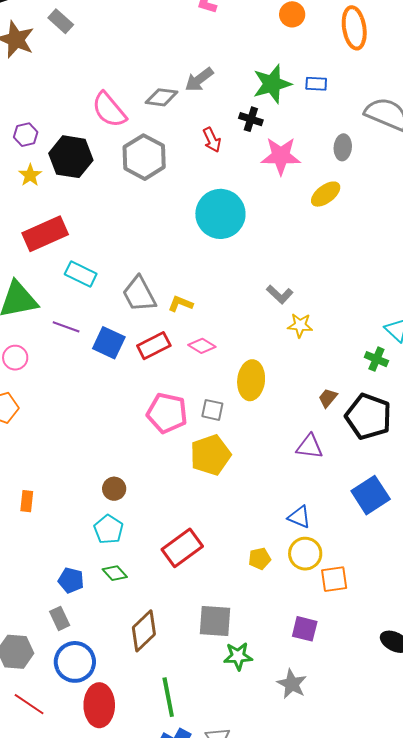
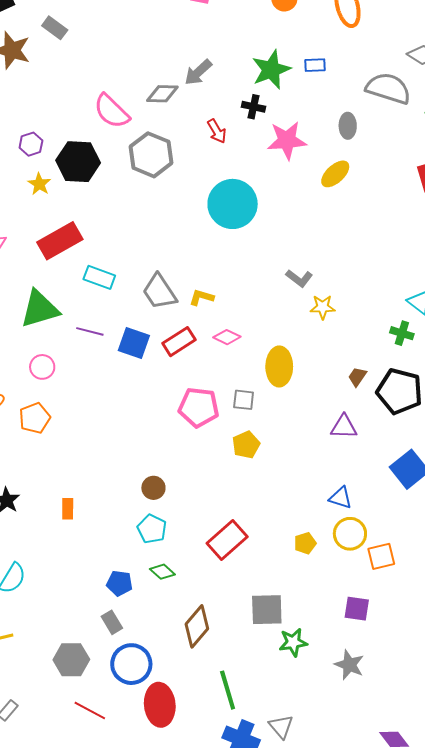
yellow pentagon: (210, 455) -> (246, 445), size x0.7

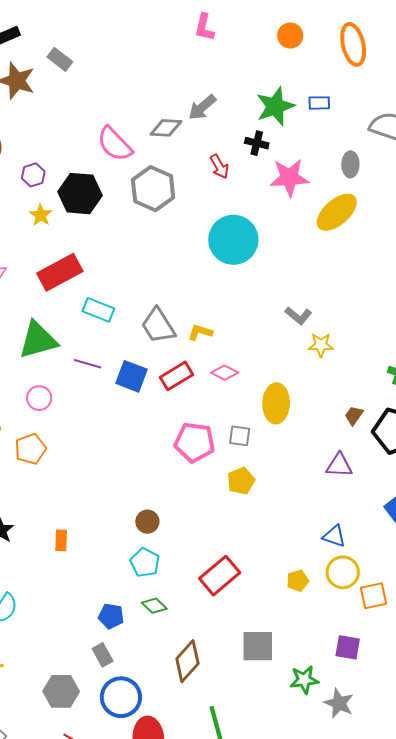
yellow ellipse: (335, 174) -> (337, 212), size x1.4
green star: (293, 642) -> (304, 680), moved

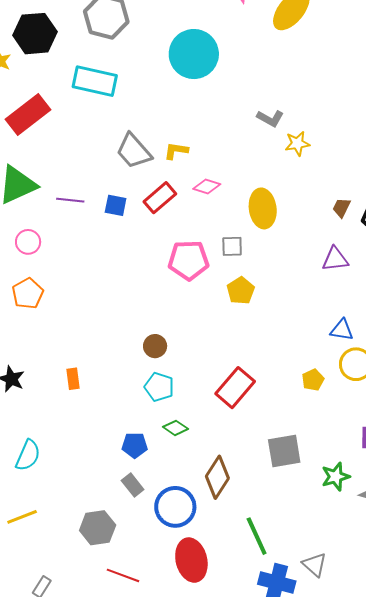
cyan rectangle: (98, 310) -> (95, 81), moved, size x1.4
blue square: (131, 376) -> (116, 205), size x0.7
blue circle: (121, 697) -> (175, 507), moved

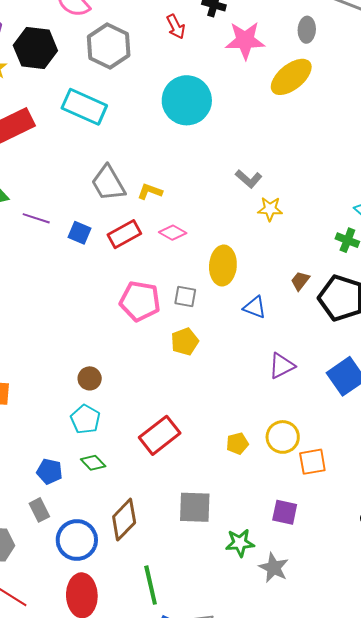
purple triangle: (335, 259) -> (282, 366), moved, turned -32
blue triangle: (342, 330) -> (255, 307), moved

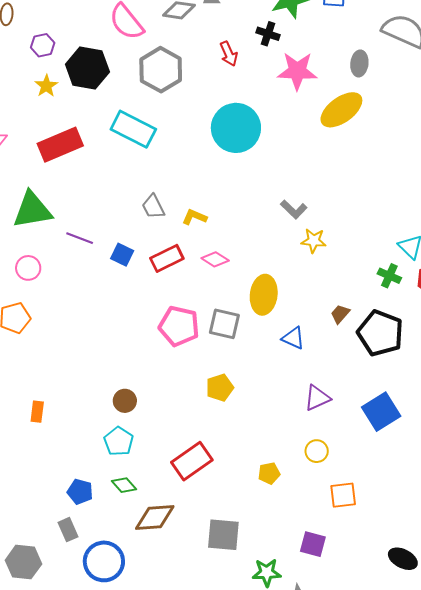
gray trapezoid: (108, 183) -> (153, 207), size x0.7
gray square: (185, 297) -> (224, 324), size x1.4
yellow pentagon: (185, 342) -> (220, 388), moved
yellow circle: (283, 437) -> (317, 451), moved, size x0.7
brown diamond: (124, 520) -> (155, 518), moved, turned 39

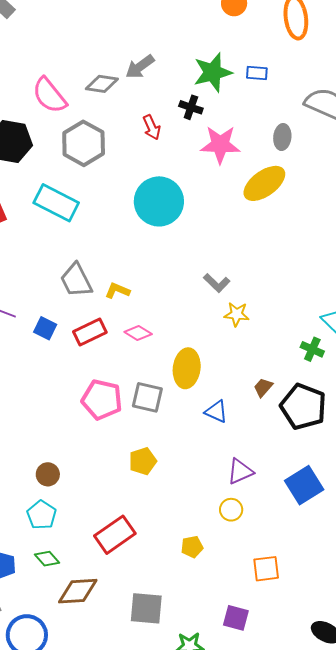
gray trapezoid: (153, 207) -> (76, 280), size x1.4
yellow circle: (317, 451) -> (231, 510), moved

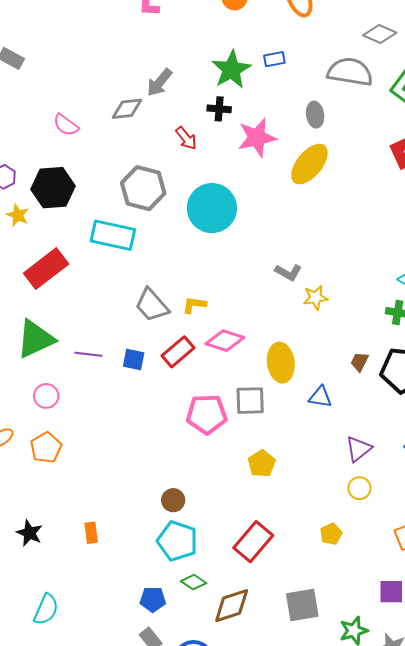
pink semicircle: (49, 95) -> (66, 125), moved, size x0.7
gray hexagon: (84, 143) -> (143, 188), moved
pink diamond: (138, 333) -> (225, 341), size x1.4
cyan pentagon: (42, 515) -> (177, 541), size x1.4

